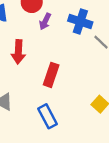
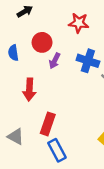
red rectangle: (51, 75) -> (48, 124), moved

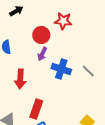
red circle: (42, 42) -> (41, 35), moved
blue cross: (88, 61) -> (61, 69), moved

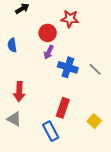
red arrow: (20, 79) -> (19, 92), moved
red rectangle: (36, 109) -> (63, 108), moved

